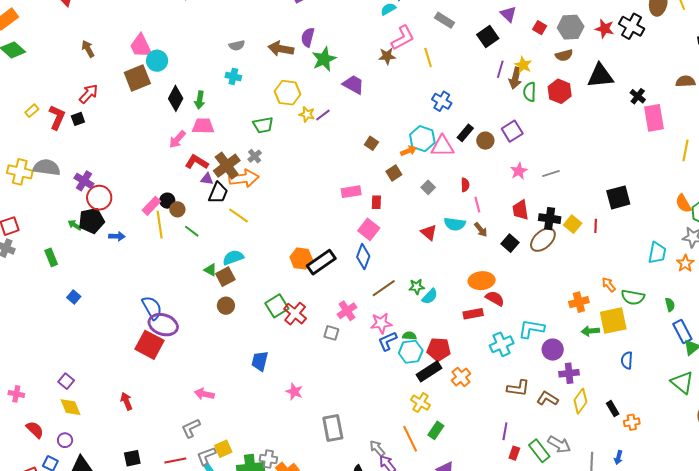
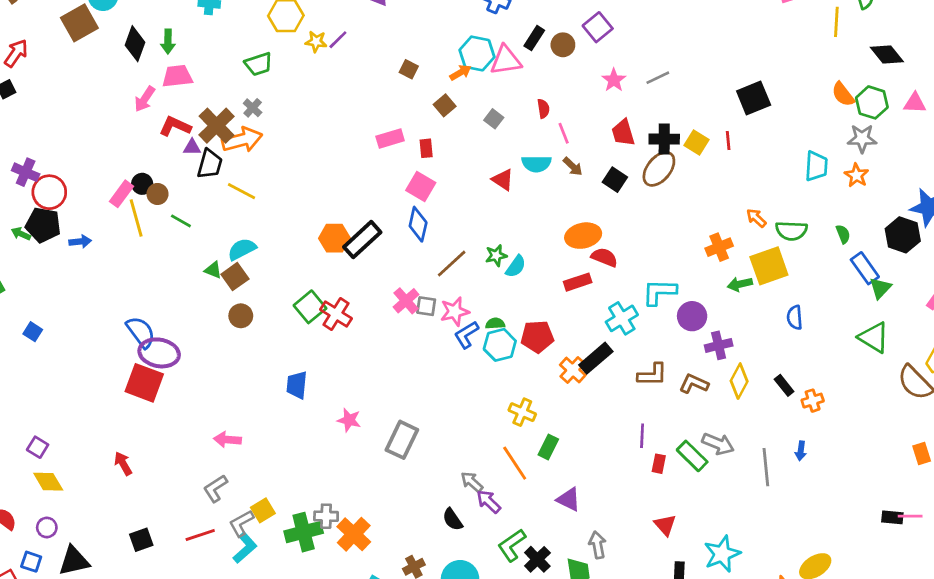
black pentagon: (92, 221) -> (43, 225), turned 30
gray square: (331, 333) -> (426, 306), moved
black rectangle: (429, 371) -> (596, 358), moved
gray rectangle: (333, 428) -> (402, 440), moved, turned 44

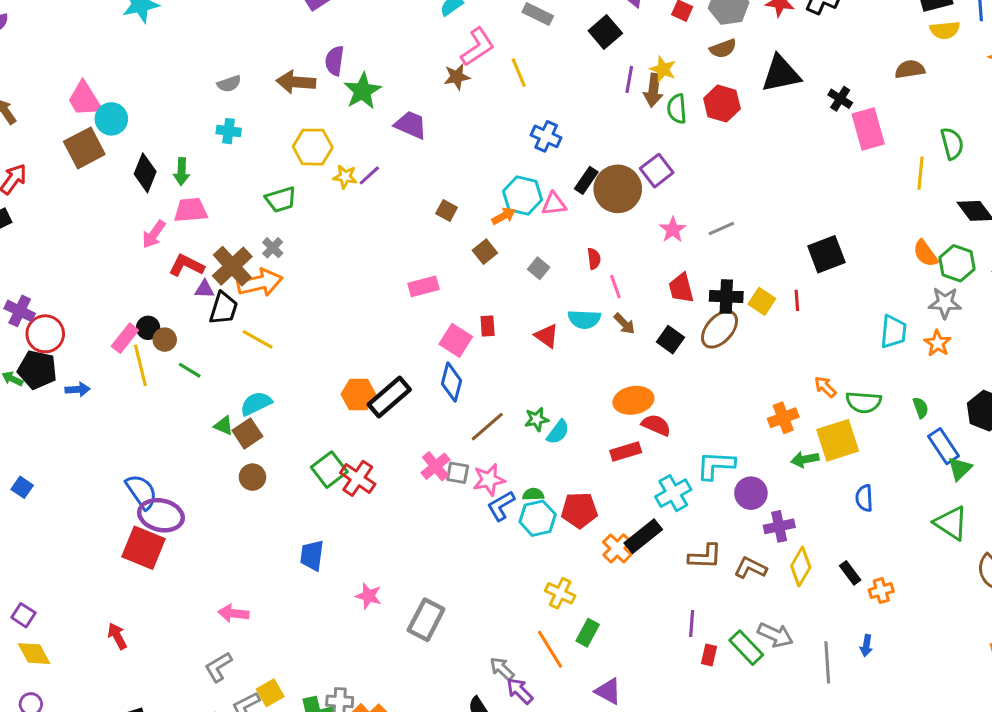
brown circle: (563, 45) -> (618, 189), size x1.8
pink triangle: (506, 60) -> (554, 204), size x0.7
red rectangle: (426, 148) -> (488, 326), moved

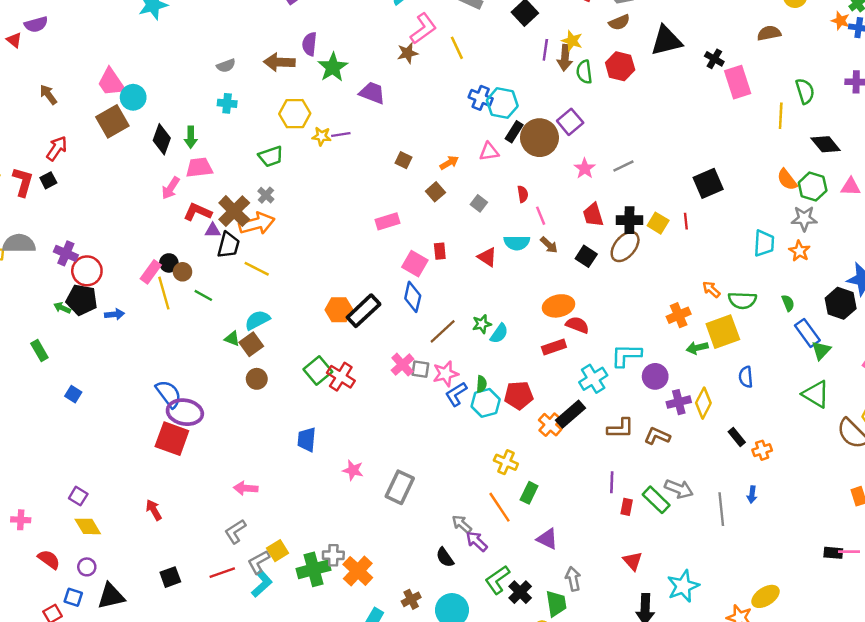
purple line: (369, 175) -> (341, 134), turned 36
cyan hexagon: (523, 195) -> (502, 103), moved
green semicircle: (533, 494) -> (481, 384), turned 98
yellow diamond: (801, 566) -> (703, 403), moved

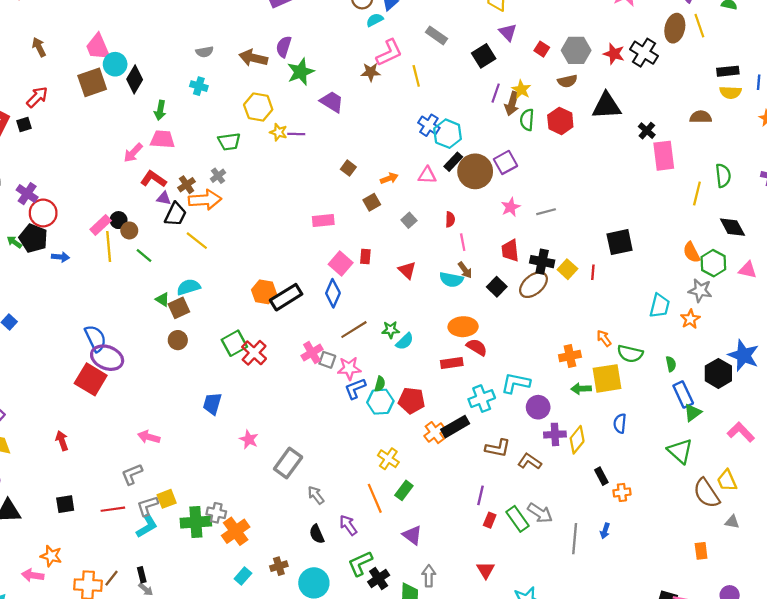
black diamond: (162, 139) -> (135, 79), moved
brown cross: (234, 211) -> (187, 185), size x0.6
cyan semicircle: (517, 243) -> (451, 280), moved
gray arrow: (462, 524) -> (316, 495), moved

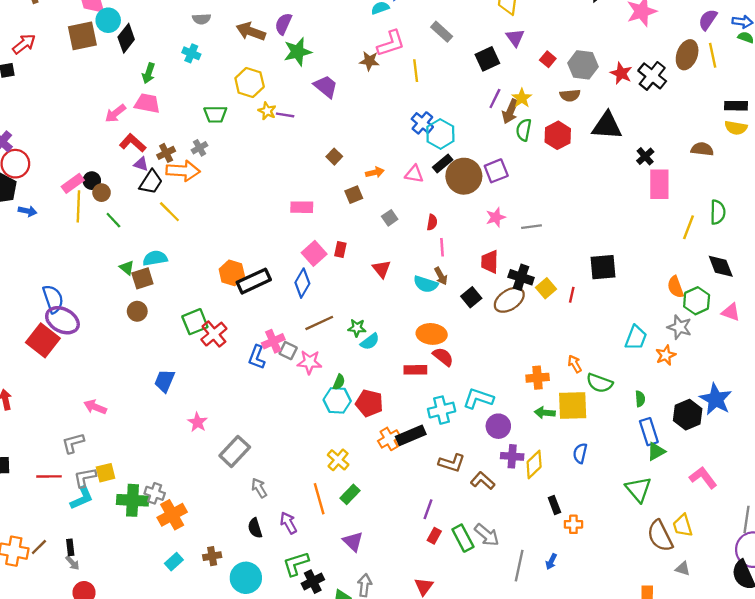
blue L-shape: (355, 389) -> (257, 357), moved, turned -55

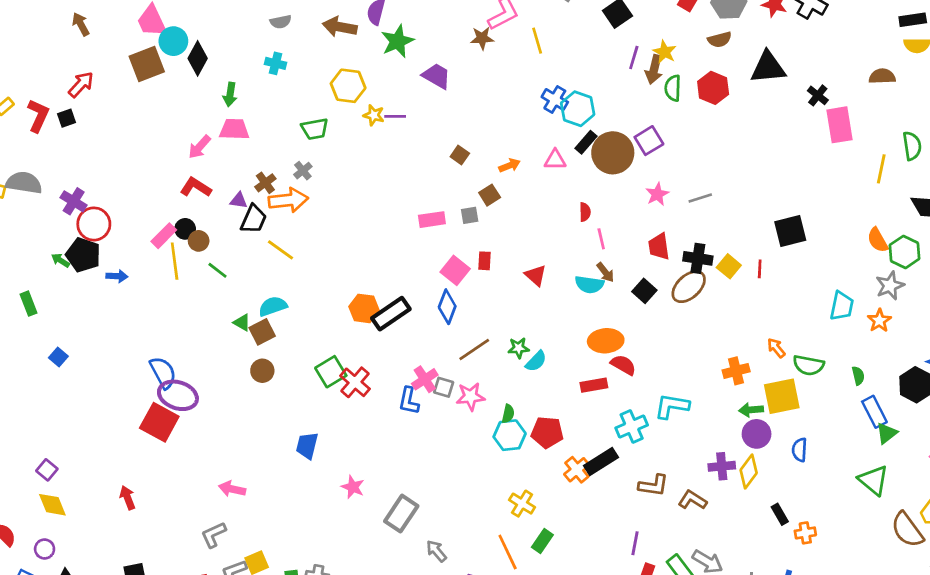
red L-shape: (133, 143) -> (196, 187), moved
gray square: (390, 218) -> (470, 215), moved, turned 35
gray star: (680, 327) -> (890, 286), turned -30
purple circle: (498, 426) -> (757, 434), moved

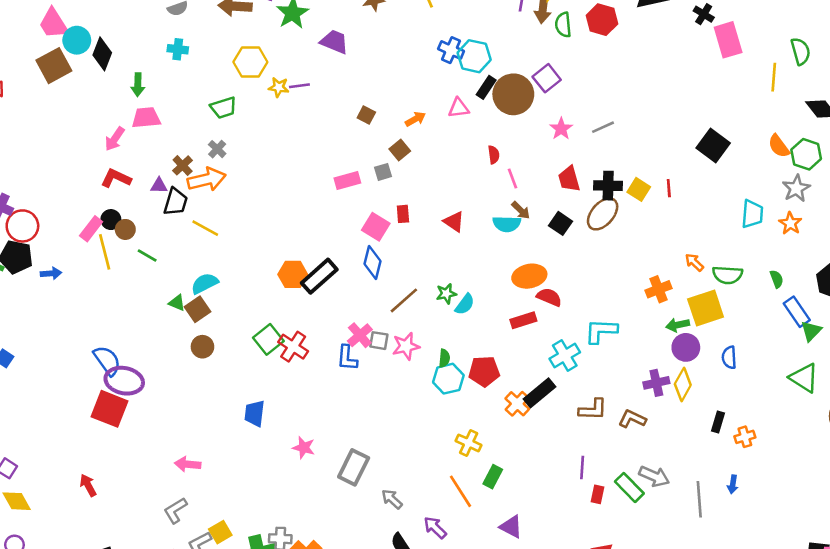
black square: (790, 231) -> (713, 146), moved, turned -32
black rectangle: (780, 514) -> (718, 422), turned 54

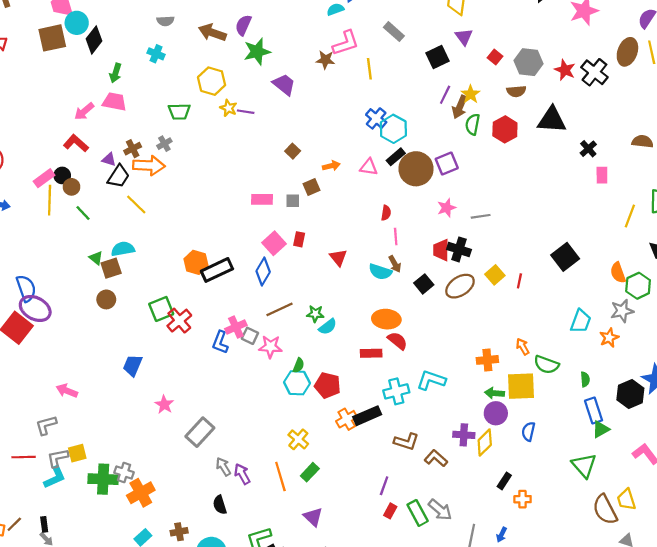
pink rectangle: (728, 40) -> (602, 175), size x0.6
black cross: (608, 186) -> (459, 249), moved
purple arrow: (435, 528) -> (242, 474), moved

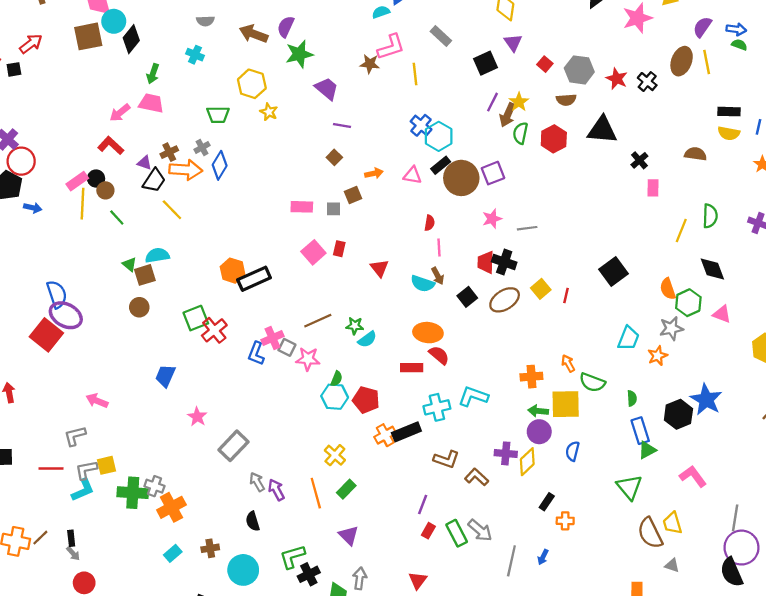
black cross: (594, 72) -> (647, 82), size x0.7
purple line: (246, 112) -> (342, 126), moved
blue diamond: (263, 271) -> (220, 165), moved

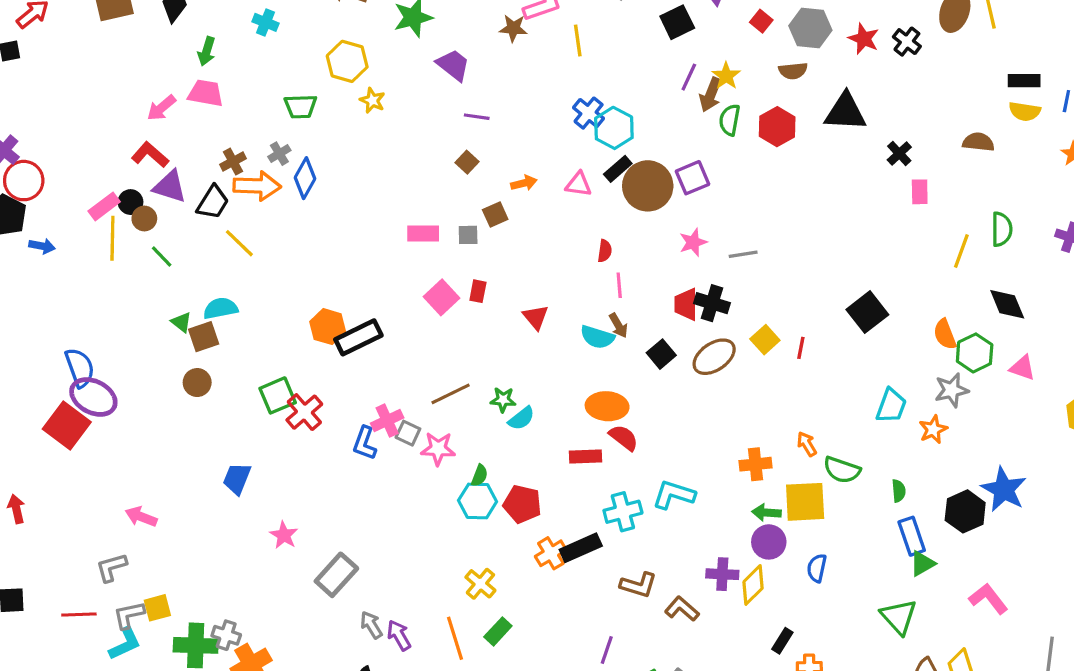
purple triangle: (145, 163) -> (170, 187), moved, size x1.6

